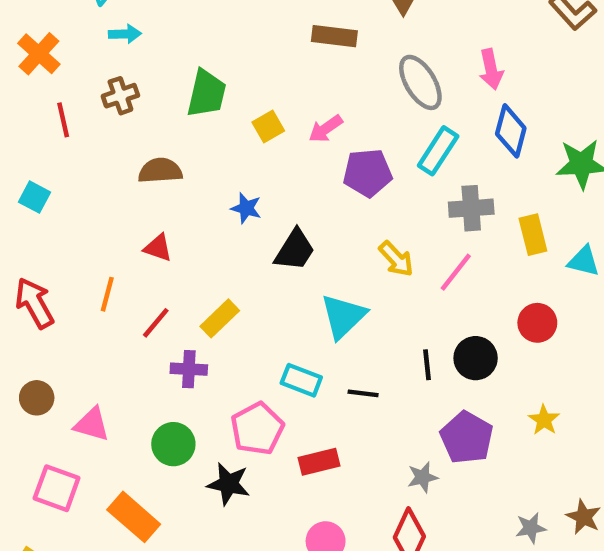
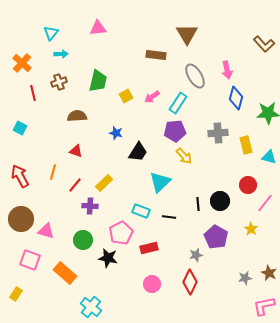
cyan rectangle: (438, 151) -> (178, 103), moved
purple pentagon: (367, 173) -> (175, 131), moved
pink line: (456, 272) -> (265, 203), moved
brown circle: (37, 398) -> (21, 219), size x1.6

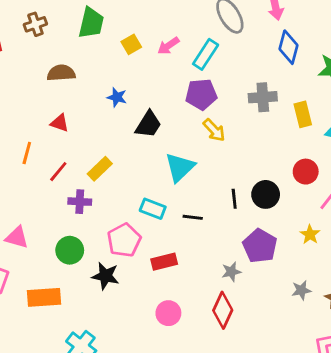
orange rectangle: (65, 273) -> (44, 297), turned -45
gray star: (245, 278) -> (301, 290), moved

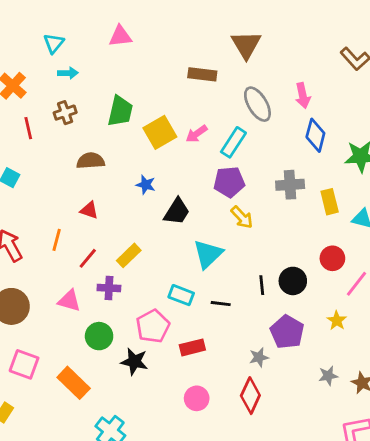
yellow square: (131, 44) -> (160, 132), size x1.6
pink triangle: (17, 237) -> (69, 301), moved
orange rectangle: (44, 297) -> (74, 383), turned 48

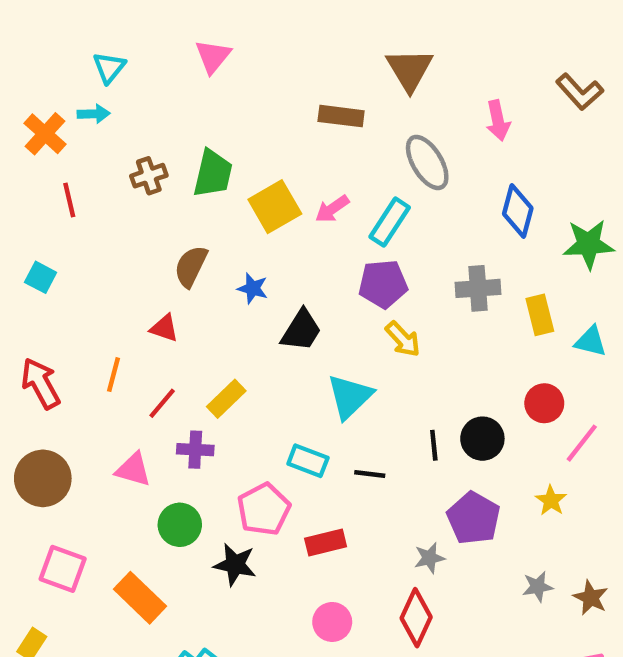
pink triangle: (120, 36) -> (213, 56), turned -45
cyan arrow: (68, 73) -> (94, 114), moved
pink arrow: (303, 96) -> (498, 120), moved
brown cross: (65, 113) -> (149, 176), moved
brown semicircle: (91, 161) -> (191, 266), moved, turned -60

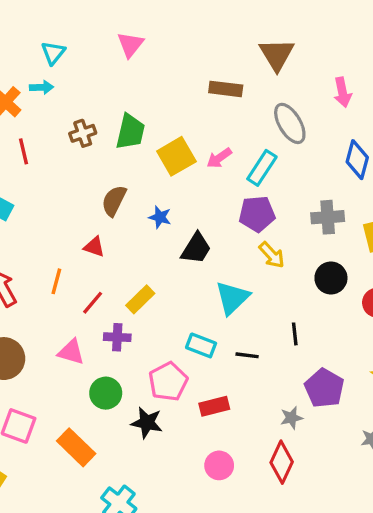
black circle: (482, 439) -> (331, 278), moved

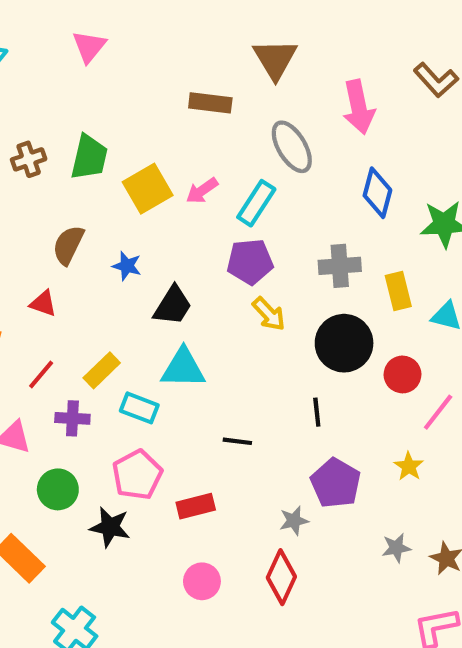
pink arrow: (342, 92) -> (359, 107), size x1.4
black circle: (331, 278) -> (344, 343), size x1.4
cyan triangle: (232, 298) -> (183, 368), moved, turned 45
black line: (295, 334) -> (317, 412), moved
cyan rectangle: (201, 345) -> (139, 408), moved

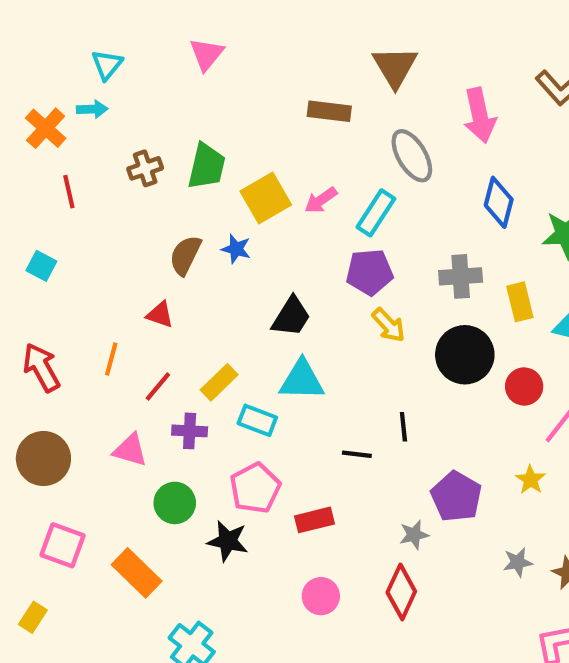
blue star: (127, 266) -> (236, 249), moved
black line: (317, 412) -> (403, 427), moved

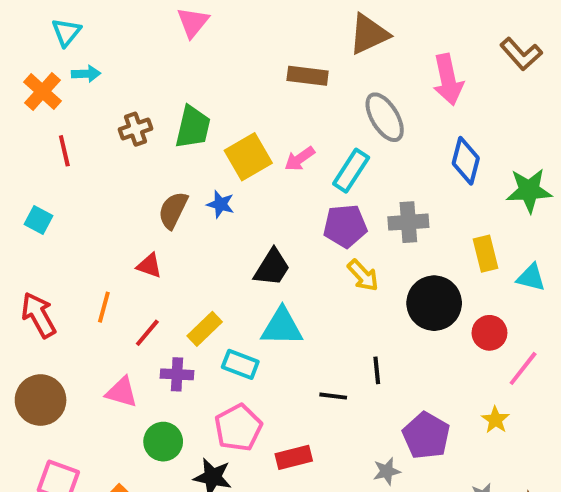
cyan triangle: (107, 65) -> (66, 32), moved
brown triangle: (395, 67) -> (369, 34), turned 36
gray cross: (461, 276) -> (408, 222), moved

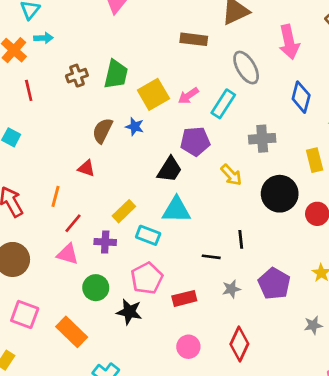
purple pentagon: (345, 226) -> (195, 141), moved
red line: (147, 333) -> (73, 223), moved
gray star: (387, 471) -> (231, 289), moved

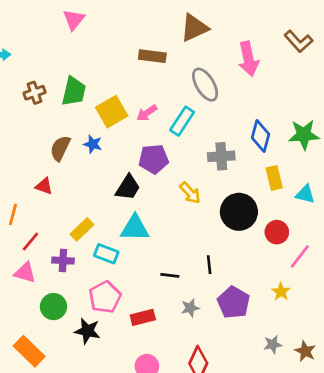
blue diamond: (301, 97) -> (261, 136), moved
black line: (241, 239) -> (209, 265), moved

